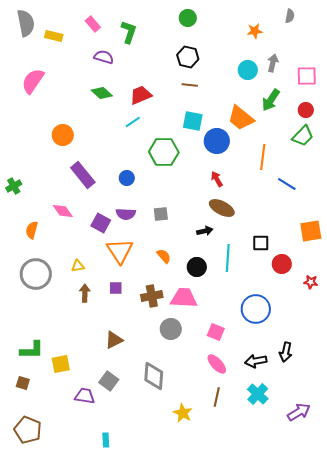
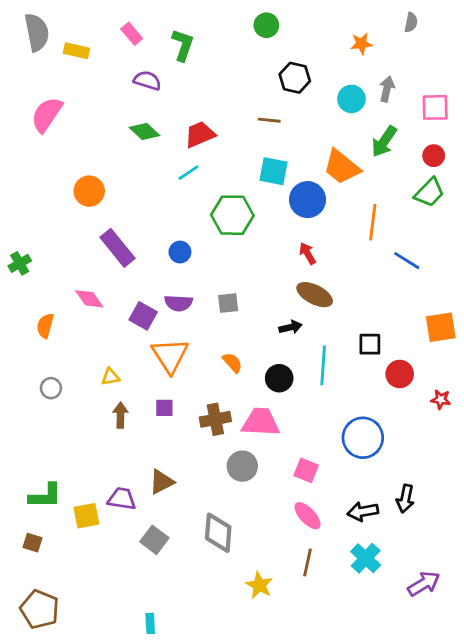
black hexagon: (188, 57) -> (295, 78), moved
gray circle: (36, 274) -> (51, 388), size x0.5
purple trapezoid: (85, 396) -> (122, 499), moved

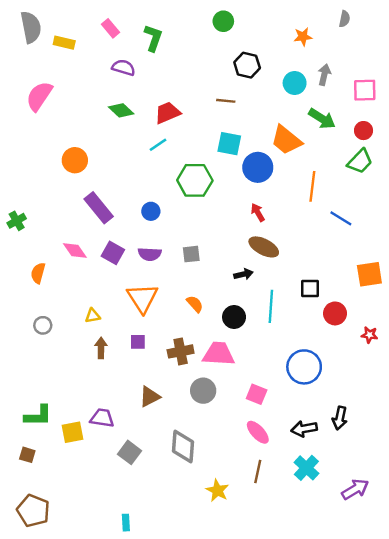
green arrow: (384, 141) -> (322, 119), turned -92
purple square: (143, 316) -> (113, 253), moved
brown triangle: (162, 482) -> (150, 397), moved

